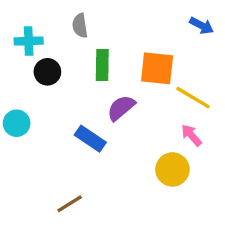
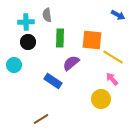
cyan cross: (29, 41) -> (26, 22), moved
cyan circle: (17, 123) -> (14, 65), moved

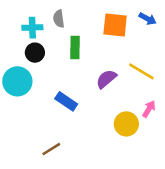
orange square: (92, 40) -> (115, 25), moved
purple semicircle: (71, 63) -> (106, 79), moved
cyan circle: (14, 65) -> (17, 81), size x1.5
pink arrow: (112, 79) -> (149, 109), moved, turned 72

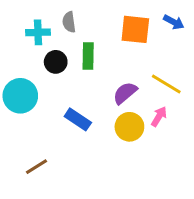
black circle: (35, 53) -> (56, 62), moved
pink arrow: (149, 109) -> (159, 116), moved
yellow circle: (126, 124) -> (129, 127), moved
brown line: (51, 149) -> (37, 167), moved

